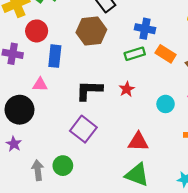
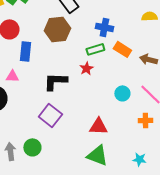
red star: (127, 89) -> (86, 68), moved

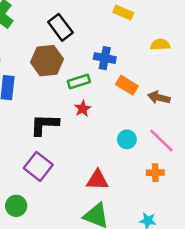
green rectangle: (95, 49) -> (79, 81), moved

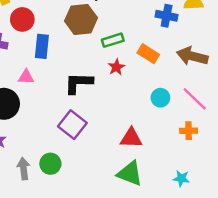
blue cross: (105, 58) -> (167, 16), moved
orange rectangle: (127, 85) -> (148, 54), moved
brown arrow: (159, 97) -> (192, 56), size x1.4

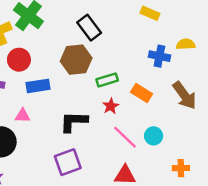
blue rectangle: (42, 46) -> (38, 86), turned 75
brown arrow: (192, 56) -> (184, 95), turned -140
pink line: (195, 99) -> (125, 137), moved
purple square: (72, 125) -> (68, 162), turned 32

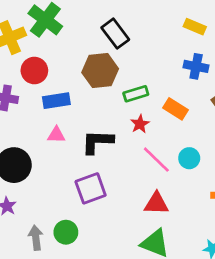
yellow rectangle: (150, 13) -> (195, 27), moved
pink triangle: (23, 116) -> (56, 135), moved

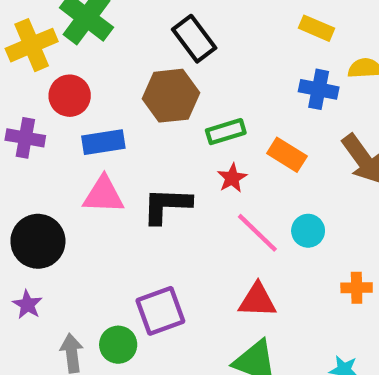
pink triangle: (56, 135) -> (103, 195), size x1.5
purple square: (91, 188) -> (160, 311), moved

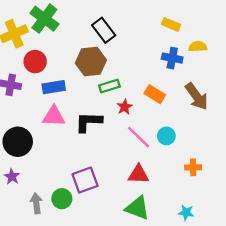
green rectangle: (226, 132) -> (109, 86), moved

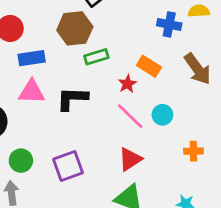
red star: (125, 107) -> (127, 84), moved
red triangle: (139, 174) -> (130, 159), turned -35
green circle: (62, 199) -> (21, 161), moved

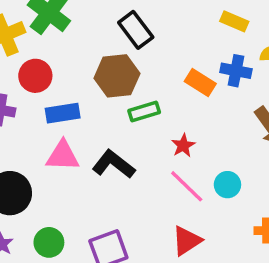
orange rectangle: (149, 66) -> (200, 83), moved
black L-shape: (72, 99) -> (114, 164), turned 36

